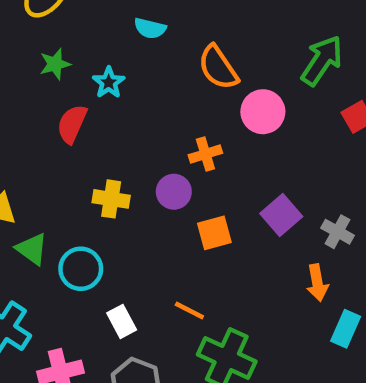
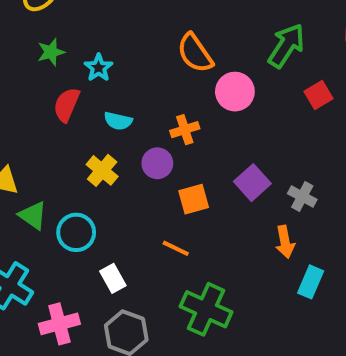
cyan semicircle: (150, 28) -> (118, 121), moved
yellow cross: (111, 199) -> (102, 170), turned 32
orange line: (189, 310) -> (176, 248), moved

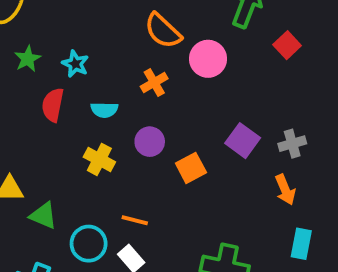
orange cross: (185, 130) -> (154, 83), moved
gray cross: (302, 196) -> (292, 144), turned -32
cyan circle: (76, 232) -> (89, 244), moved
orange line: (176, 248) -> (135, 220), moved
cyan rectangle: (311, 282) -> (301, 244), moved

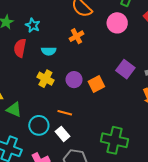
pink circle: (208, 59) -> (117, 23), moved
purple circle: (150, 142) -> (74, 80), moved

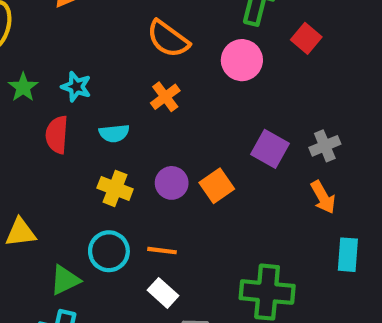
green triangle: (14, 109) -> (65, 280), moved, turned -42
cyan circle: (39, 125) -> (109, 251), moved

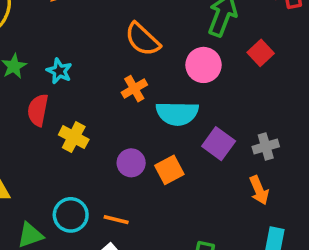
cyan semicircle: (114, 133) -> (177, 113), moved, size x1.6
yellow cross: (115, 188) -> (74, 137), moved

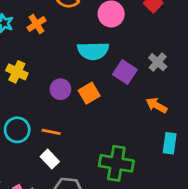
orange cross: (134, 89) -> (36, 24), moved
gray cross: (266, 147) -> (158, 62), moved, turned -30
orange arrow: (259, 190) -> (157, 105), turned 145

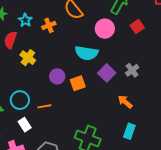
orange line: (51, 132) -> (44, 106), turned -32
white rectangle: (50, 159) -> (25, 125), moved

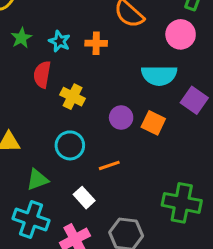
orange cross: (49, 25) -> (96, 43), turned 32
orange square: (78, 83) -> (153, 123), turned -35
cyan circle: (20, 100) -> (70, 145), moved

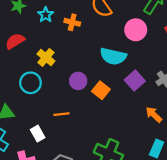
red semicircle: (42, 74) -> (15, 41), moved, turned 36
cyan circle: (70, 145) -> (30, 83), moved

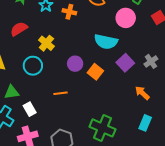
white rectangle: (38, 134) -> (30, 109), moved

